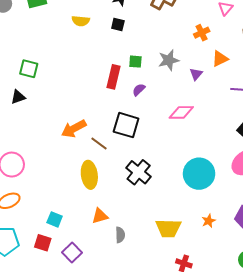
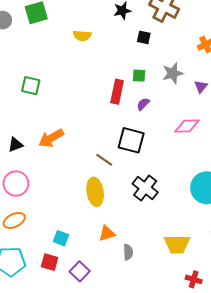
black square: (118, 25) -> (144, 37), moved
black triangle: (18, 97) -> (16, 145), moved
orange arrow: (74, 129) -> (51, 138), moved

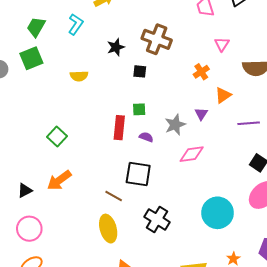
gray star: (173, 73) -> (175, 125), moved
green square: (31, 86) -> (57, 137), moved, turned 36
purple semicircle: (143, 104) -> (146, 137), turned 72

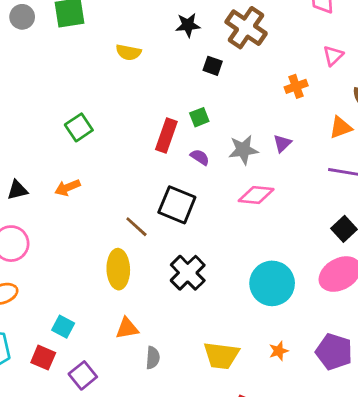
orange triangle: (223, 95) -> (341, 128), moved
green square: (139, 109) -> (199, 117), turned -32
orange arrow: (59, 180) -> (68, 188), size x0.7

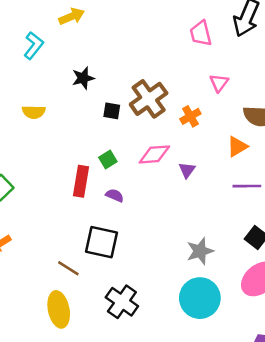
brown cross: (246, 28) -> (149, 99), moved, turned 30
gray star: (243, 150) -> (200, 251), moved
pink diamond: (256, 195) -> (154, 154), moved

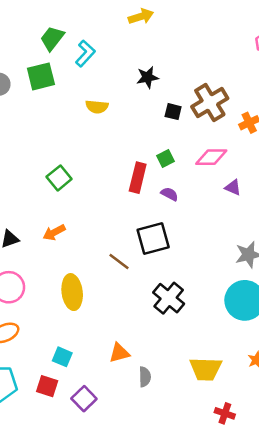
cyan L-shape: (34, 46) -> (85, 53), moved
purple triangle: (187, 170) -> (233, 187), moved, turned -48
black square: (101, 242) -> (153, 238), turned -32
yellow ellipse: (59, 309) -> (72, 292), moved

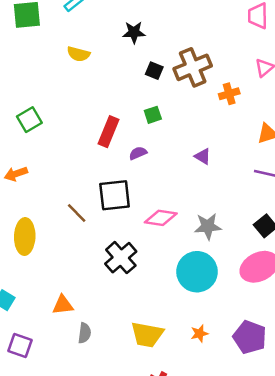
pink diamond: (211, 157) -> (161, 218), moved
green square: (166, 158) -> (153, 115), moved
purple semicircle: (170, 194) -> (138, 153), turned -60
purple square: (84, 399) -> (20, 346), turned -35

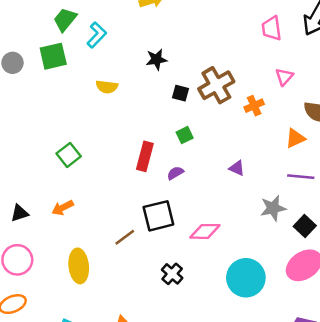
brown line: (77, 213) -> (125, 237), turned -75
gray star: (208, 226) -> (273, 208), moved
black cross: (121, 258) -> (172, 274), size x0.7

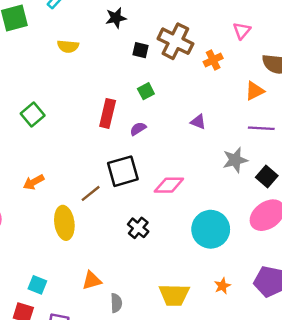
brown cross: (216, 85) -> (175, 41), turned -32
orange arrow: (63, 208) -> (34, 182), moved
yellow ellipse: (79, 266) -> (64, 223), moved

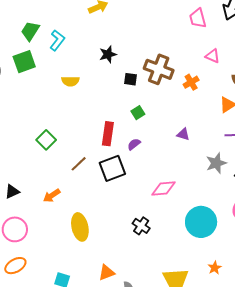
pink triangle: (242, 31) -> (213, 56), turned -42
black square: (123, 171) -> (112, 168), moved
brown line: (91, 193) -> (79, 164), moved

